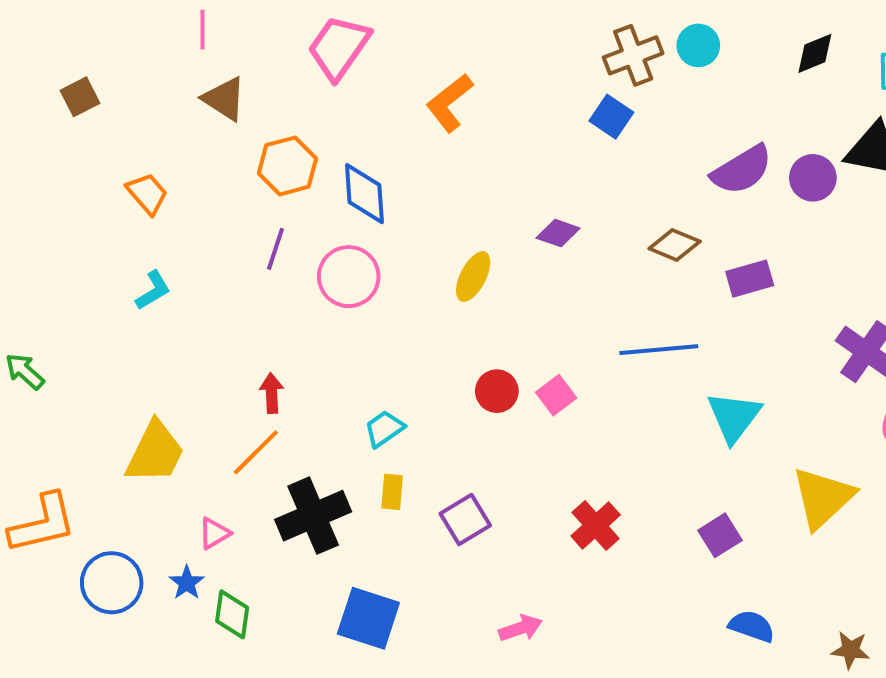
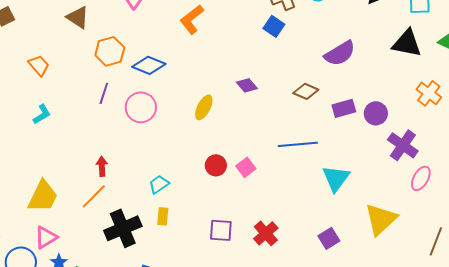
purple circle: (813, 178) -> (376, 113), moved
blue diamond: (364, 194) -> (149, 65), turned -64
purple diamond: (558, 233) -> (247, 85), turned 30
purple square: (465, 520) -> (221, 230), moved, turned 35
pink triangle: (214, 533) -> (46, 237), moved, size x1.4

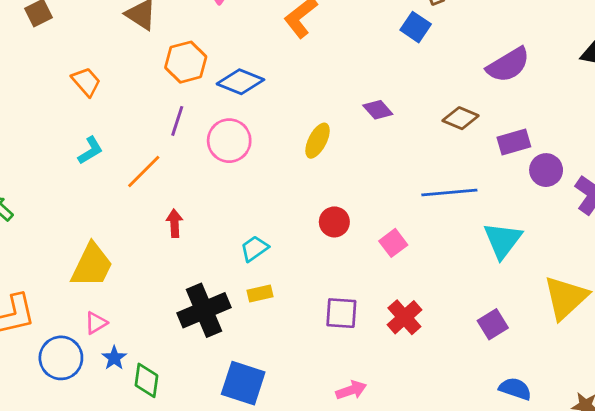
purple circle: (376, 113) -> (546, 170), moved
pink square: (246, 167) -> (393, 243), moved
orange line: (94, 196) -> (144, 171), moved
yellow rectangle: (163, 216) -> (260, 293), turned 72
pink triangle: (46, 237) -> (96, 323), size x0.7

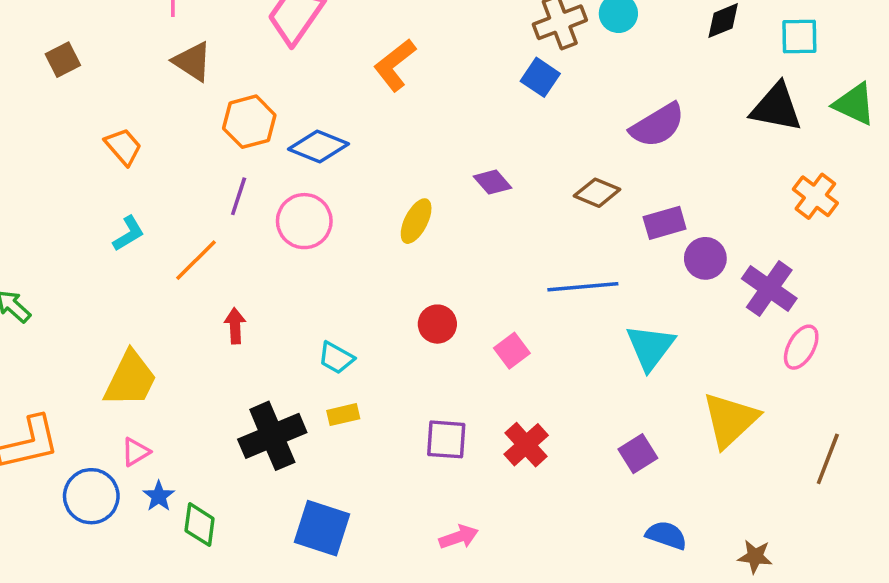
cyan trapezoid: (254, 249) -> (336, 358), turned -116

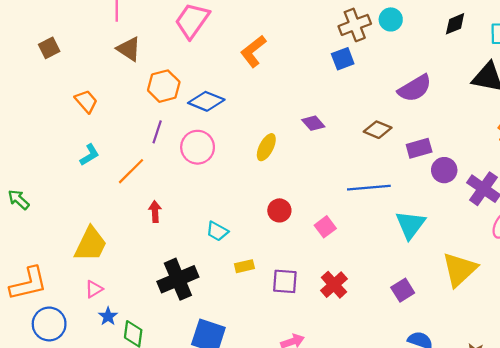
blue square: (540, 77) -> (343, 59), turned 35
yellow rectangle: (343, 415) -> (244, 266), moved
blue circle: (91, 496) -> (49, 324), moved

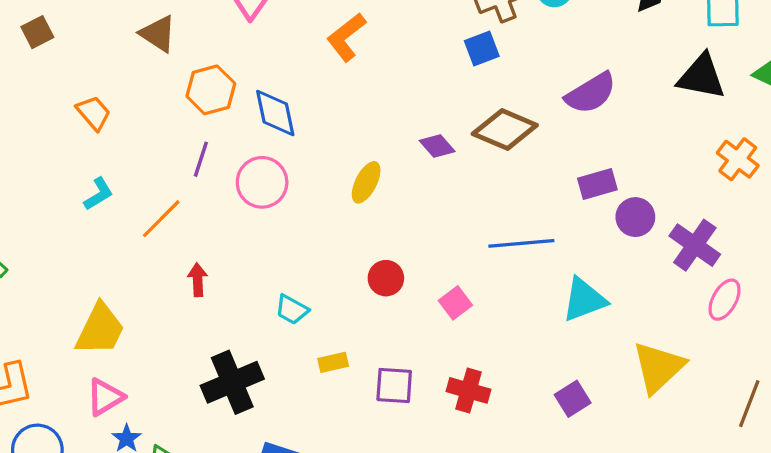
blue diamond: (206, 101) -> (275, 113), turned 56
brown diamond: (378, 130) -> (505, 129), moved, size x1.5
cyan triangle: (410, 225) -> (584, 300), turned 32
red cross: (334, 285) -> (469, 390), turned -32
pink triangle: (94, 289) -> (105, 397), size x1.4

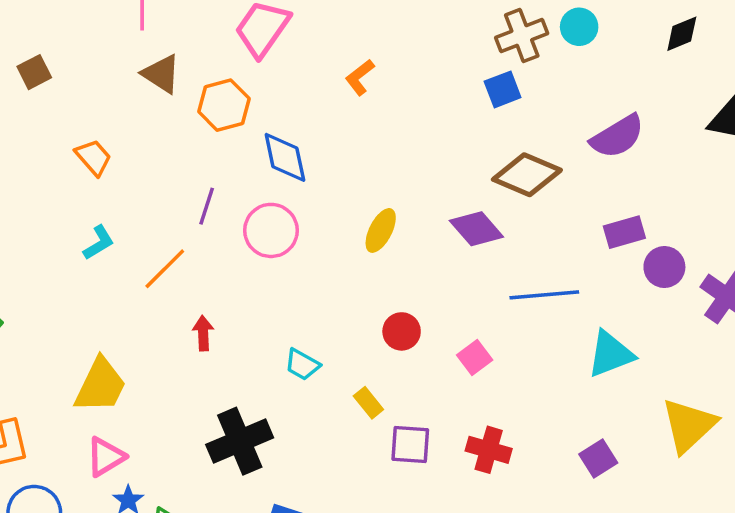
orange L-shape: (346, 37) -> (360, 77), size x0.7
orange hexagon: (211, 90) -> (224, 105), moved
purple diamond: (437, 146) -> (476, 229), moved, size x1.4
yellow rectangle: (333, 362) -> (368, 403), moved, turned 64

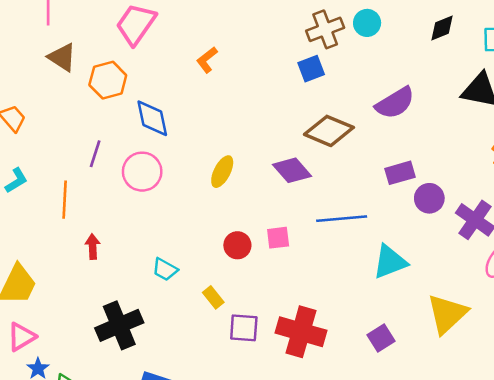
orange line: (165, 269) -> (65, 200), turned -42
pink square: (475, 358) -> (278, 238), moved, turned 30
red cross: (489, 450) -> (301, 332), size x1.5

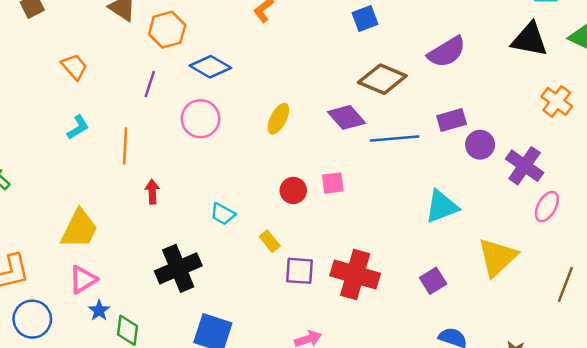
blue diamond: (152, 118) -> (210, 67), turned -48
purple line: (95, 154) -> (150, 84), moved
blue line: (342, 219) -> (395, 138), moved

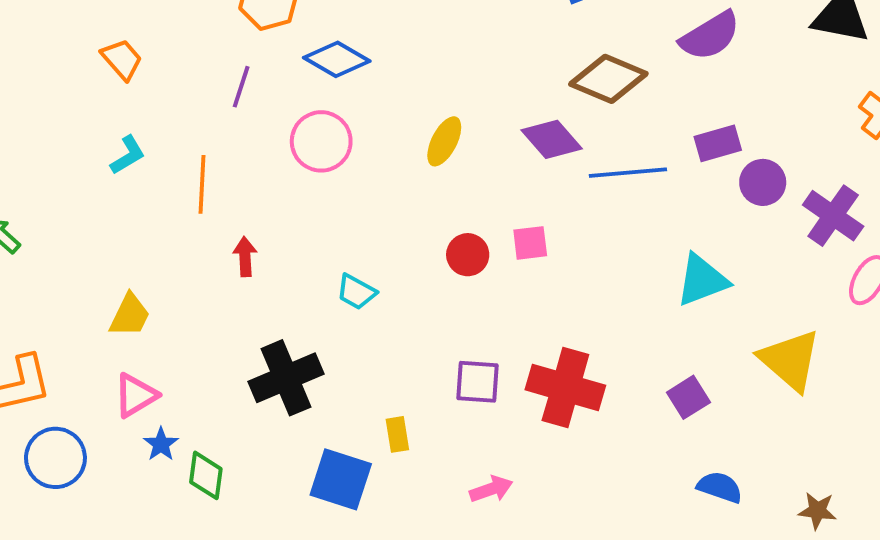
yellow trapezoid: (79, 229) -> (130, 315), size x0.7
yellow rectangle: (270, 241) -> (397, 434), moved, turned 30
yellow triangle: (497, 257) -> (790, 360), turned -36

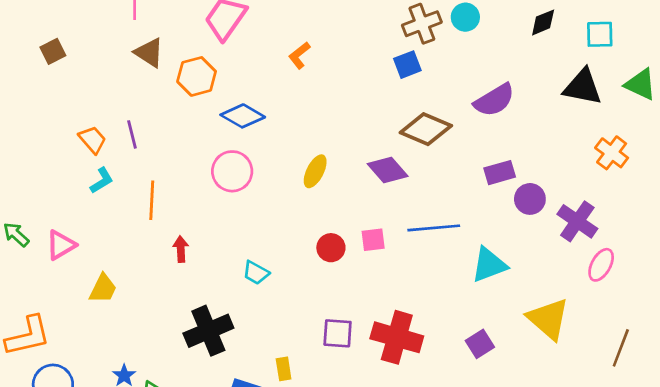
orange trapezoid: (122, 59) -> (92, 140), moved
purple line: (241, 87) -> (132, 134), moved, turned -32
blue line: (628, 173) -> (434, 228), moved
pink triangle: (136, 395) -> (61, 245), moved

